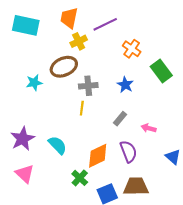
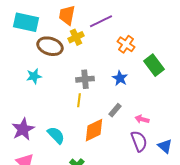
brown ellipse: (64, 67) -> (50, 46), moved, turned 40
purple semicircle: (128, 151) -> (139, 141), moved
orange diamond: (98, 156) -> (94, 130), moved

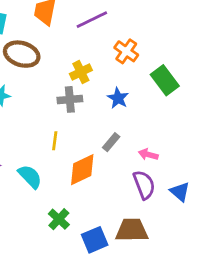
yellow cross: (76, 37) -> (81, 72), moved
yellow line: (79, 100) -> (55, 141), moved

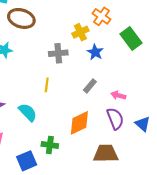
yellow cross: (81, 72) -> (80, 32), moved
orange diamond: (82, 170) -> (79, 123), moved
green cross: (59, 219) -> (50, 145), turned -35
blue square: (95, 240) -> (27, 161), moved

